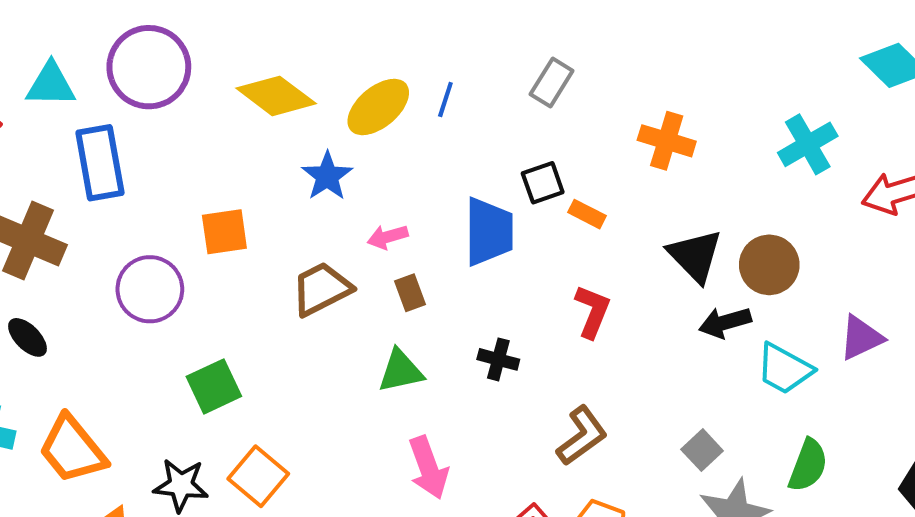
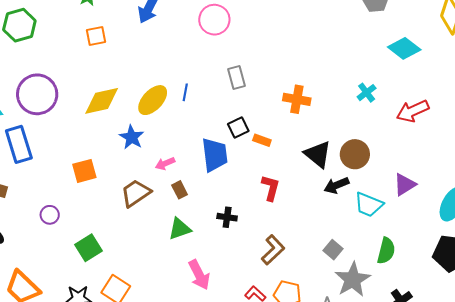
gray rectangle: (552, 82) -> (237, 78), turned -40
yellow diamond: (276, 96) -> (102, 101), turned -42
cyan cross: (808, 144) -> (367, 93), size x0.7
purple circle: (150, 289) -> (50, 215), moved, size x0.6

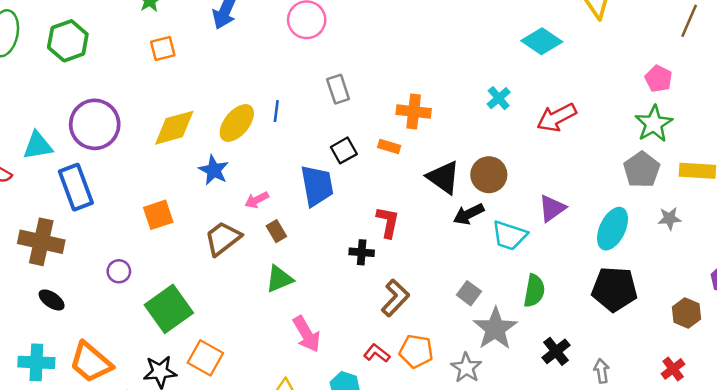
orange rectangle: (262, 140) -> (389, 146), moved
black cross: (227, 217) -> (362, 252), moved
green square: (89, 248) -> (169, 309), size x1.4

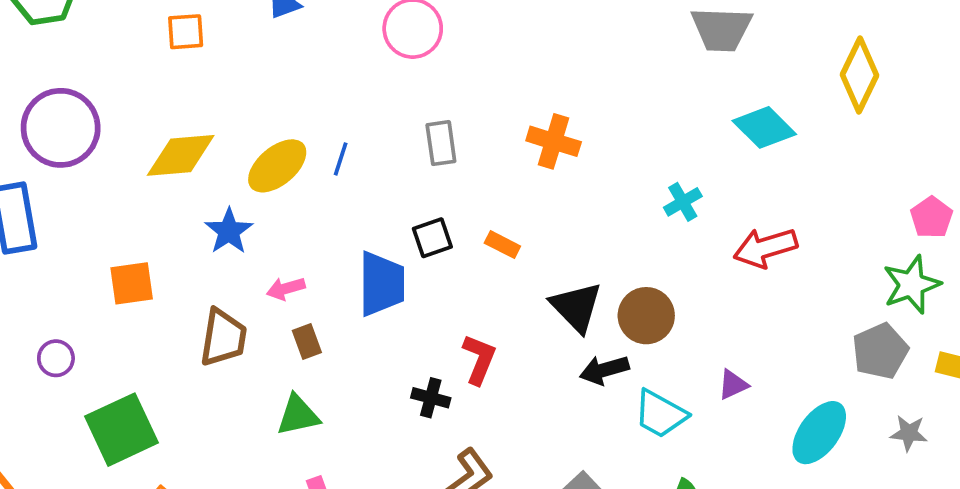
orange cross: (414, 112) -> (554, 141), moved
purple triangle: (552, 208) -> (733, 385), size x0.7
brown trapezoid: (223, 238) -> (223, 338), turned 126

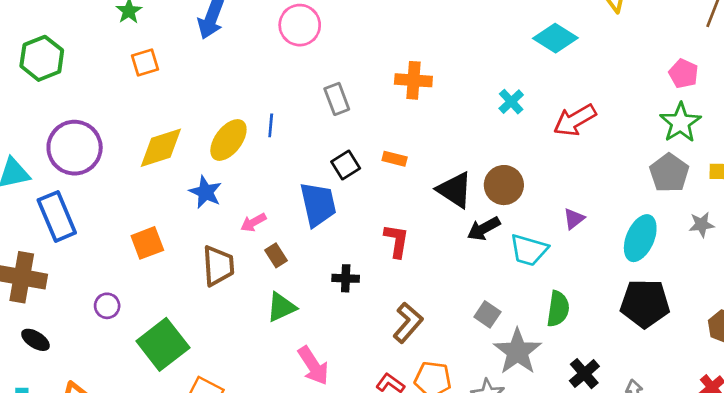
black cross: (431, 398) -> (346, 278), moved

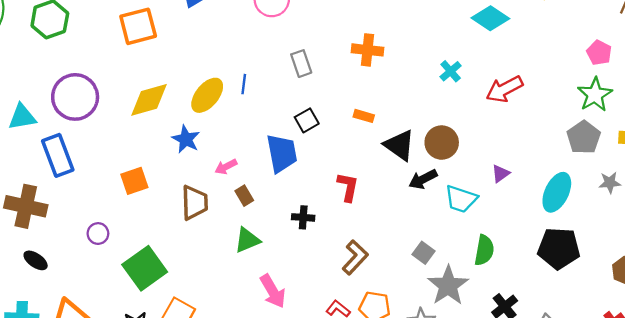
orange square: (145, 63) -> (138, 26), size x1.6
orange rectangle: (395, 159) -> (364, 116), moved

